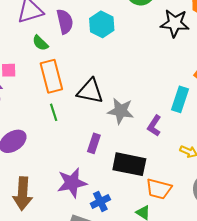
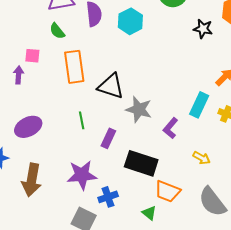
black star: (175, 23) -> (203, 29), size x0.7
green semicircle: (40, 43) -> (57, 31), moved
green line: (54, 112) -> (82, 120), moved

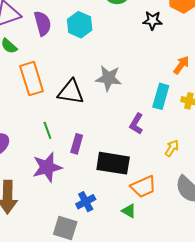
gray star: (139, 109) -> (109, 78), moved
yellow arrow: (202, 158) -> (172, 148), turned -78
purple star: (82, 175) -> (47, 167), moved
orange trapezoid: (167, 191) -> (143, 187), turned -36

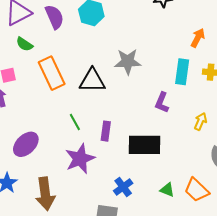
orange trapezoid: (143, 187) -> (197, 190), moved, turned 76

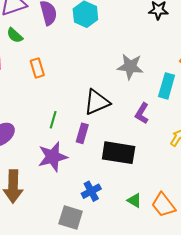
gray star: (128, 62) -> (130, 67), moved
orange rectangle: (52, 73) -> (37, 68), size x0.6
black triangle: (92, 81) -> (97, 102), moved, turned -32
green line: (75, 122) -> (53, 120), turned 36

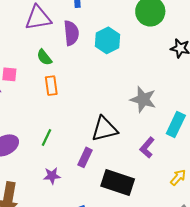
green semicircle: (15, 35) -> (44, 57), moved
green line: (53, 120) -> (46, 138), moved
purple star: (53, 157) -> (52, 176), size x0.6

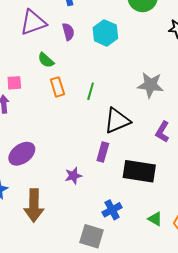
purple semicircle: (71, 33) -> (68, 32), size x0.7
green line: (46, 138) -> (91, 91), moved

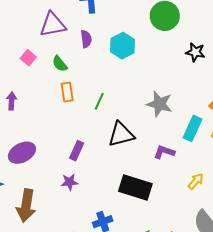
pink square: (14, 83) -> (28, 58), moved, turned 35
purple L-shape: (162, 132) -> (164, 152), turned 70
purple rectangle: (103, 152) -> (77, 151), moved

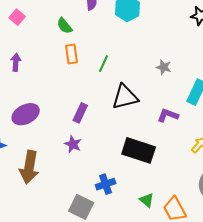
pink square: (28, 58) -> (17, 17), moved
gray star: (159, 104) -> (164, 67), size x0.6
purple star: (70, 182) -> (73, 144), turned 30

